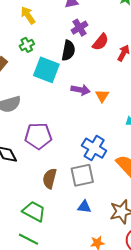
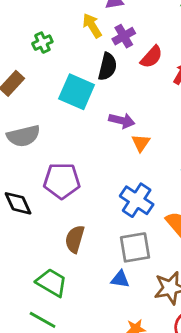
yellow arrow: (28, 15) -> (92, 26), moved
green cross: (27, 45) -> (42, 43), moved
orange triangle: (102, 96) -> (141, 143), moved
gray square: (82, 175) -> (135, 247), moved

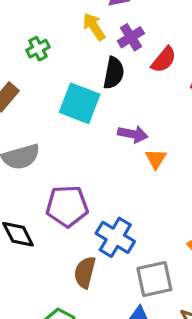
blue cross: (137, 200) -> (115, 237), moved

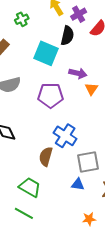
purple pentagon: (67, 206) -> (51, 95), moved

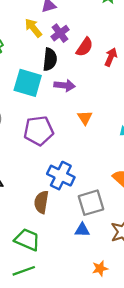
purple arrow: (78, 73) -> (65, 85), moved
green line: (24, 213) -> (24, 271), turned -42

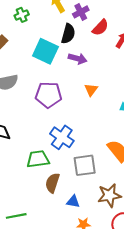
brown semicircle: (41, 202) -> (52, 183), moved
blue triangle: (82, 230) -> (73, 202), moved
green trapezoid: (27, 240) -> (38, 159), moved, turned -40

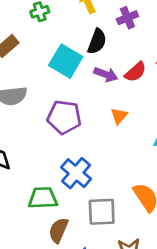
purple cross: (81, 12) -> (127, 18), moved
red semicircle: (100, 28) -> (135, 72), moved

